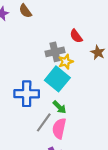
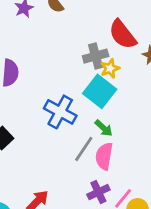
red semicircle: (76, 36) -> (123, 34), size x1.6
blue cross: (27, 94) -> (60, 112), turned 30

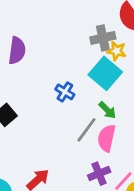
yellow star: (110, 68) -> (117, 51), turned 30
blue cross: (60, 112) -> (65, 92), size x0.6

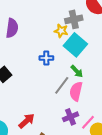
yellow star: (117, 51) -> (61, 31), moved
blue cross: (65, 92) -> (46, 58), turned -32

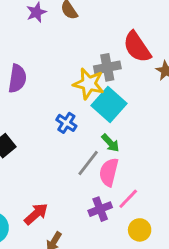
yellow star: (61, 31) -> (89, 84), size x1.5
blue cross: (46, 58) -> (66, 123), turned 32
pink line: (88, 122) -> (128, 199), moved

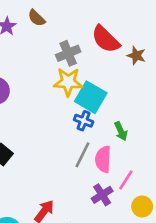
gray cross: (107, 67) -> (68, 53), moved
blue cross: (66, 123) -> (84, 121), moved
green arrow: (110, 143) -> (121, 131), moved, turned 30

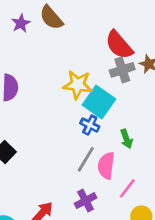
brown semicircle: (36, 18) -> (51, 18), size x1.4
gray cross: (68, 53) -> (122, 70), moved
purple cross: (102, 195) -> (86, 201), moved

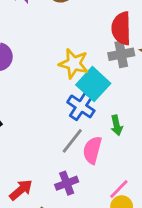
red semicircle: (119, 45) -> (121, 28), turned 32
blue cross: (90, 125) -> (81, 106), size x1.4
pink line: (127, 188) -> (119, 189), moved

